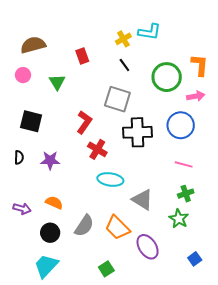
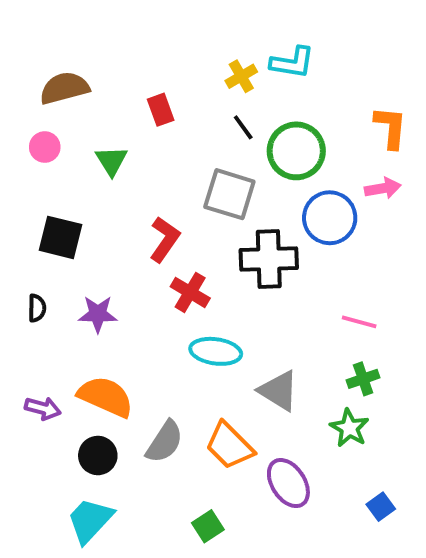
green circle: (167, 77) -> (296, 151), moved
blue circle: (181, 125) -> (330, 218), moved
orange semicircle: (54, 203) -> (106, 397), size x1.6

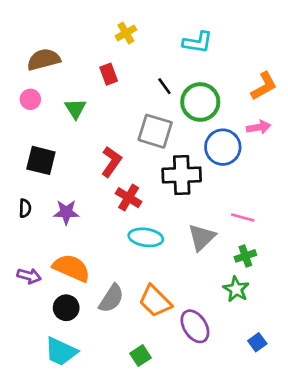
yellow cross: (241, 76) -> (126, 33), moved
orange L-shape: (391, 127) -> (264, 86), turned 56
gray triangle: (279, 391) -> (202, 237), moved, turned 44
cyan trapezoid: (90, 520) -> (61, 352), turned -108

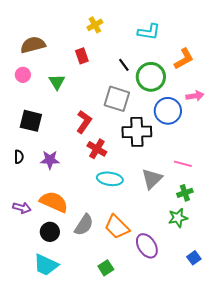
orange L-shape: (264, 86) -> (184, 59), moved
green star: (236, 289) -> (178, 218), turned 30

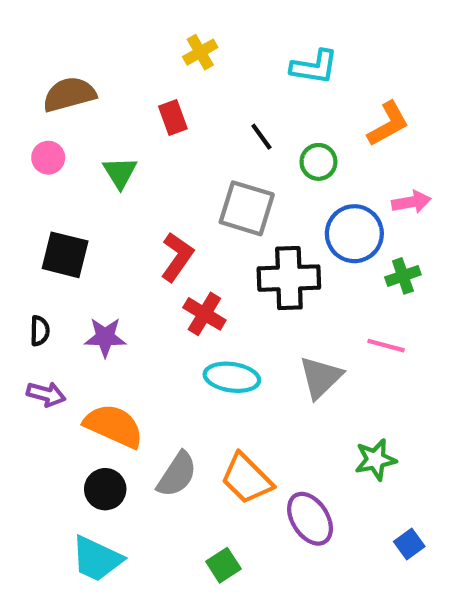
green circle: (151, 77) -> (318, 162), size x0.6
green cross: (185, 193) -> (403, 276), moved
purple arrow: (22, 208) -> (46, 394), moved

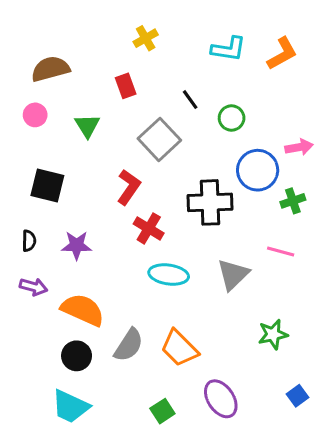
orange L-shape: (388, 124) -> (282, 54), moved
gray square: (247, 208) -> (159, 139), moved, turned 30
purple ellipse: (310, 519) -> (221, 399), moved

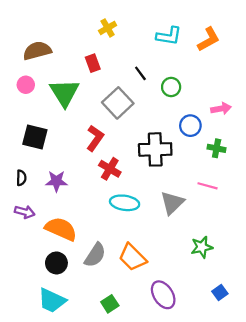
green triangle: (87, 126) -> (64, 93), size x1.6
blue circle: (258, 170) -> (190, 126), size x0.7
green cross: (293, 201) -> (217, 148), turned 30
green square: (162, 411) -> (110, 304), moved

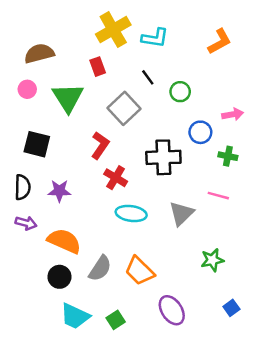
yellow cross: (108, 28) -> (113, 30), size x1.8
cyan L-shape: (169, 36) -> (155, 38), moved
black semicircle: (21, 178) -> (22, 187), size x1.5
cyan trapezoid: (52, 300) -> (75, 316), moved

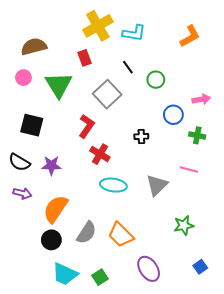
black cross: (163, 157) -> (141, 136), size x0.5
black semicircle: (22, 187) -> (19, 162), turned 120
orange semicircle: (64, 241) -> (56, 209), turned -80

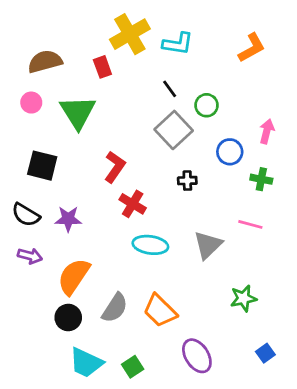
red rectangle: (84, 58) -> (102, 67), moved
gray square: (107, 94) -> (174, 130), moved
pink arrow: (201, 99) -> (267, 131), turned -66

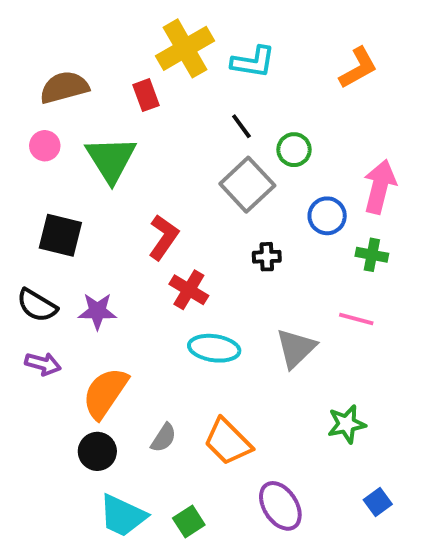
pink arrow: (267, 131) -> (380, 187), size x1.5
gray semicircle: (115, 308) -> (164, 438), size x0.7

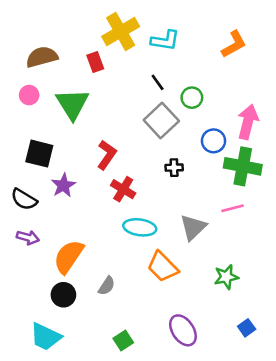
green cross: (372, 255) -> (243, 166), size x1.8
purple star: (97, 311) -> (63, 185), moved, turned -30
pink line: (356, 319) -> (233, 208), turned -30
orange trapezoid: (228, 442) -> (163, 267), moved
cyan trapezoid: (123, 516) -> (46, 337), moved

